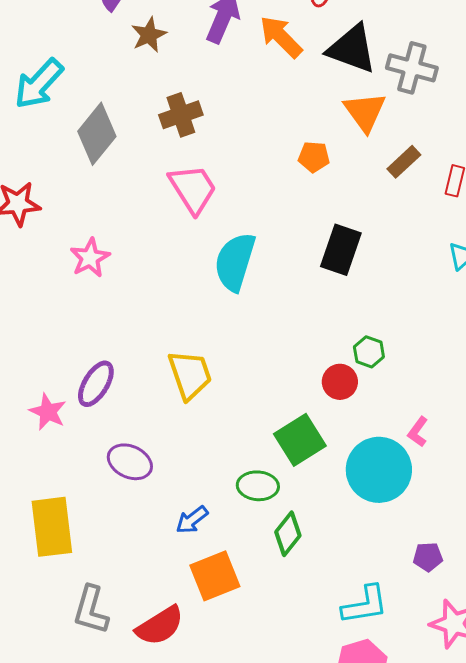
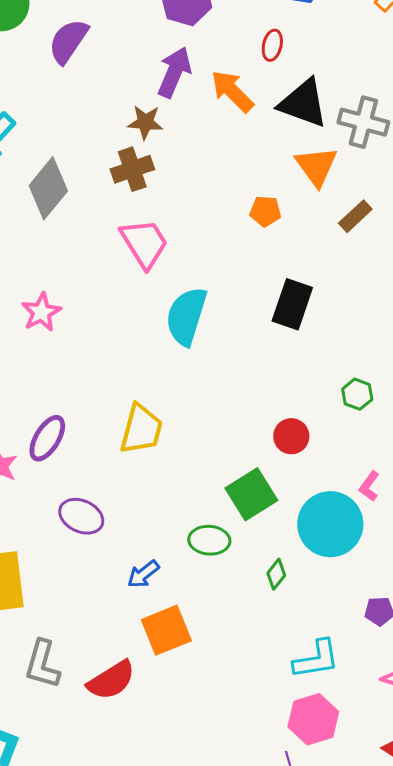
brown star: (149, 35) -> (145, 122), moved, turned 30
green hexagon: (369, 352) -> (357, 394), moved
yellow trapezoid: (190, 375) -> (141, 429), turned 34
green diamond: (288, 534) -> (276, 574), moved, size x0.7

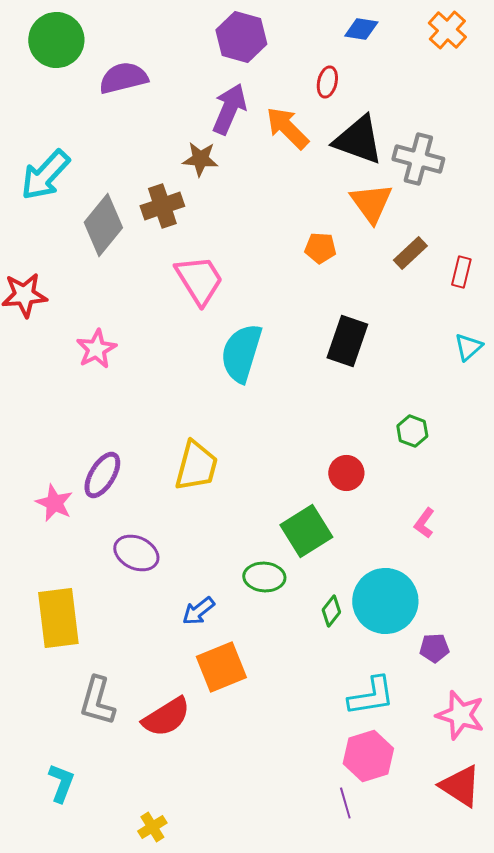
purple semicircle: (68, 41) -> (123, 78), turned 42
brown cross: (132, 169) -> (162, 206), moved
cyan circle: (330, 524) -> (385, 601), moved

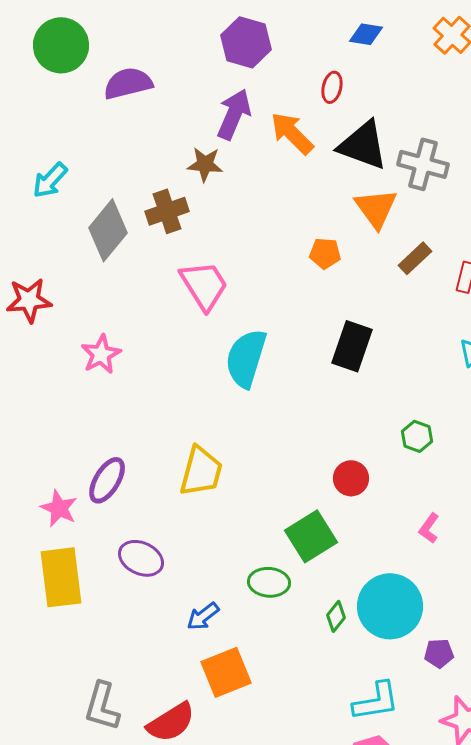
cyan arrow: (45, 175) -> (50, 180), size x0.7
yellow rectangle: (58, 618) -> (61, 577), moved

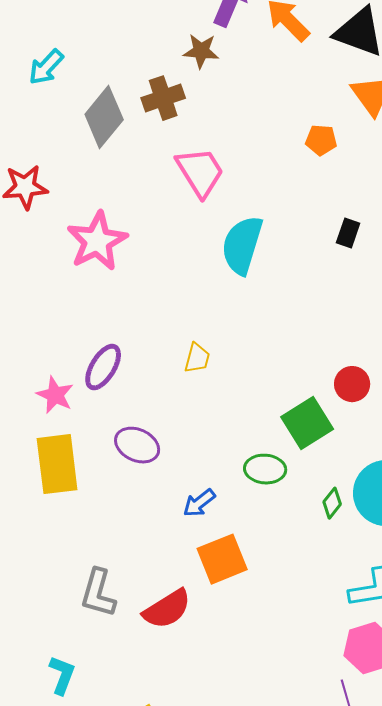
black rectangle: (352, 346) -> (348, 233), size x0.6
pink star: (101, 354) -> (97, 241), size x1.5
yellow trapezoid: (201, 471) -> (197, 358), size x0.6
red circle: (351, 478) -> (352, 384), moved

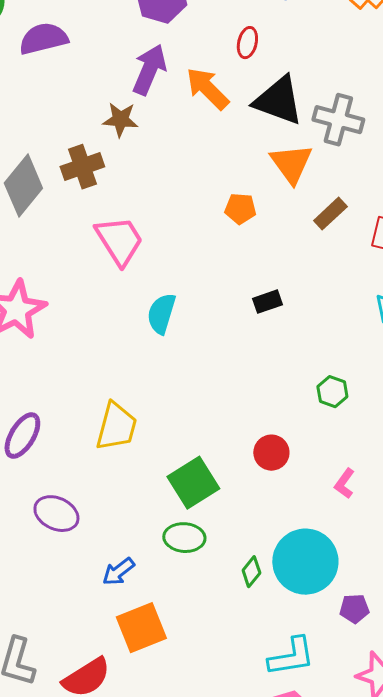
black rectangle: (348, 233) -> (267, 302), turned 52
cyan semicircle: (242, 245) -> (161, 314), size x0.7
yellow trapezoid: (197, 358) -> (116, 427), size x1.6
green square: (307, 423) -> (193, 483), moved

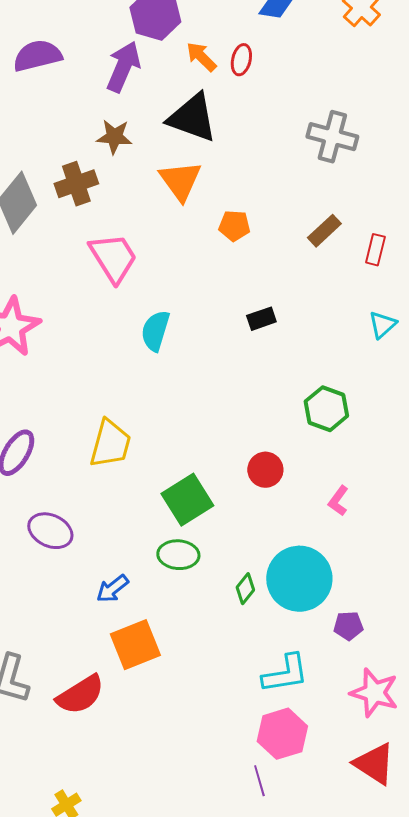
purple arrow: (149, 70) -> (123, 67), moved
orange arrow: (207, 89) -> (201, 57), moved, size x0.7
black triangle: (278, 101) -> (192, 118), moved
orange triangle: (291, 164) -> (180, 181), moved
green hexagon: (332, 392) -> (326, 409), size x1.4

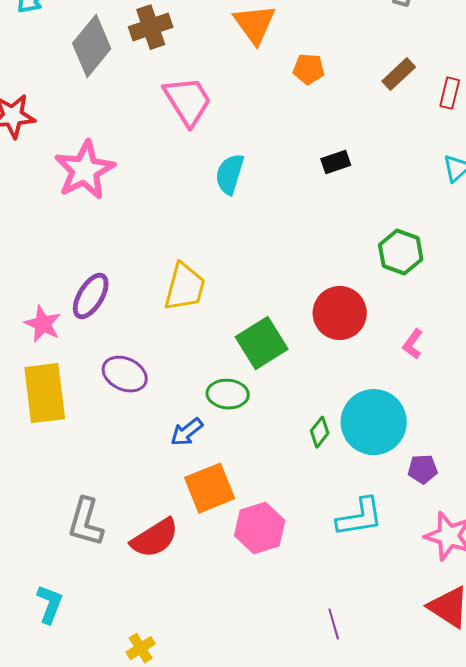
red circle: (265, 470) -> (340, 313), size x1.5
green ellipse: (178, 555) -> (228, 394), moved
pink hexagon: (282, 734) -> (260, 528), moved

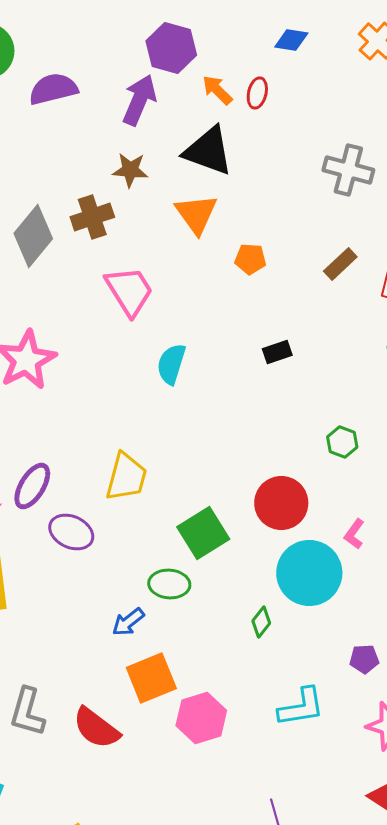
green hexagon: (401, 252) -> (342, 442), size x0.7
purple ellipse: (125, 374) -> (71, 532), moved
cyan circle: (374, 422) -> (309, 573), moved
red semicircle: (155, 538) -> (96, 728), turned 69

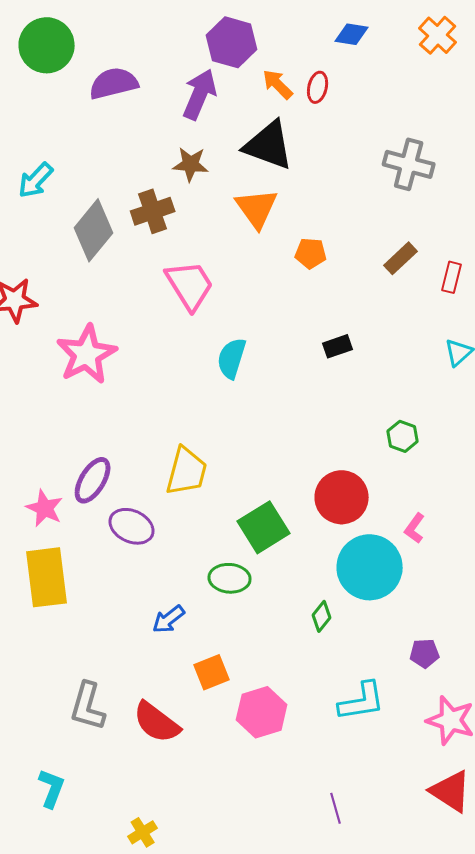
blue arrow: (128, 622) -> (169, 619), moved
orange square: (151, 678) -> (212, 672), size x0.7

